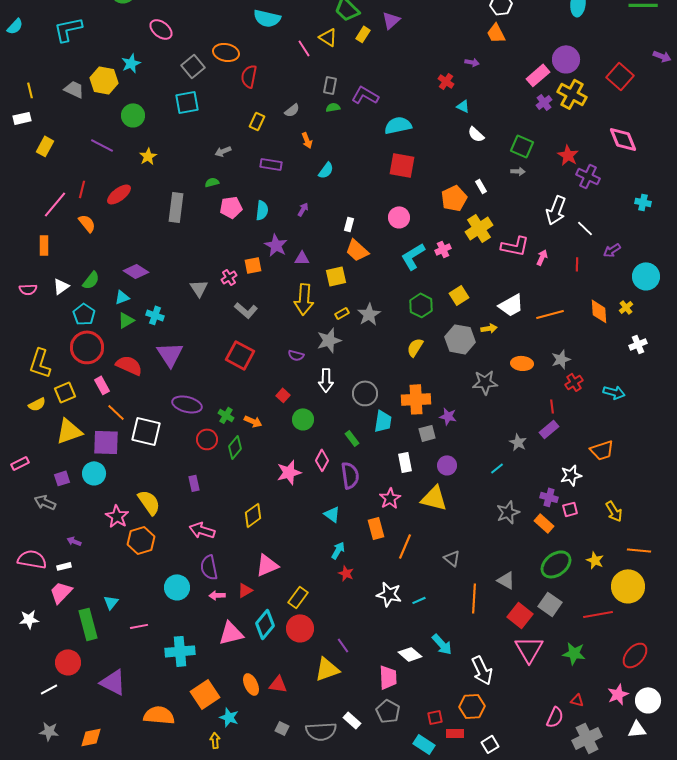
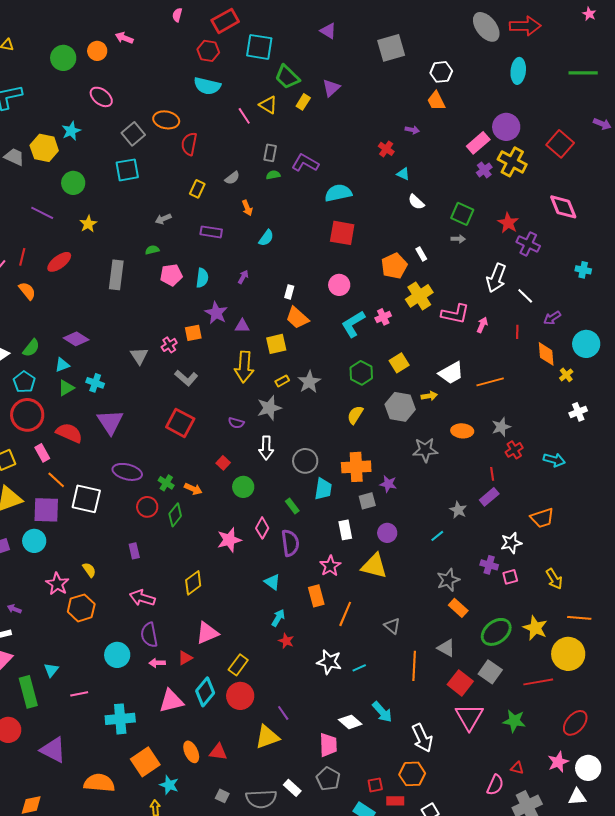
orange diamond: (599, 311) -> (546, 354), moved
yellow semicircle: (149, 502) -> (89, 570), size x0.6
orange rectangle: (544, 523) -> (458, 608), moved
yellow star: (595, 560) -> (535, 628), size x1.4

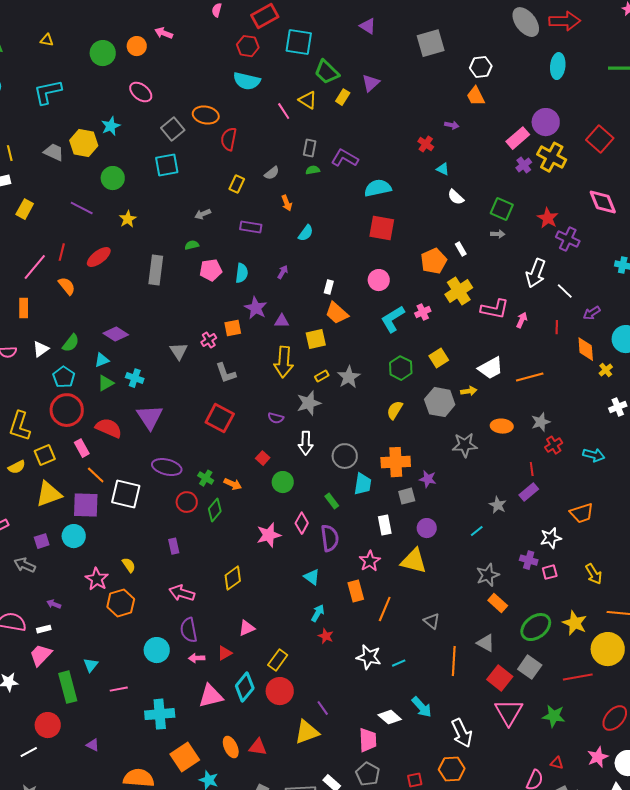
gray L-shape: (186, 378) -> (226, 373), turned 30
pink triangle: (207, 633) -> (247, 628), size x0.7
purple triangle: (53, 750) -> (93, 745), size x0.5

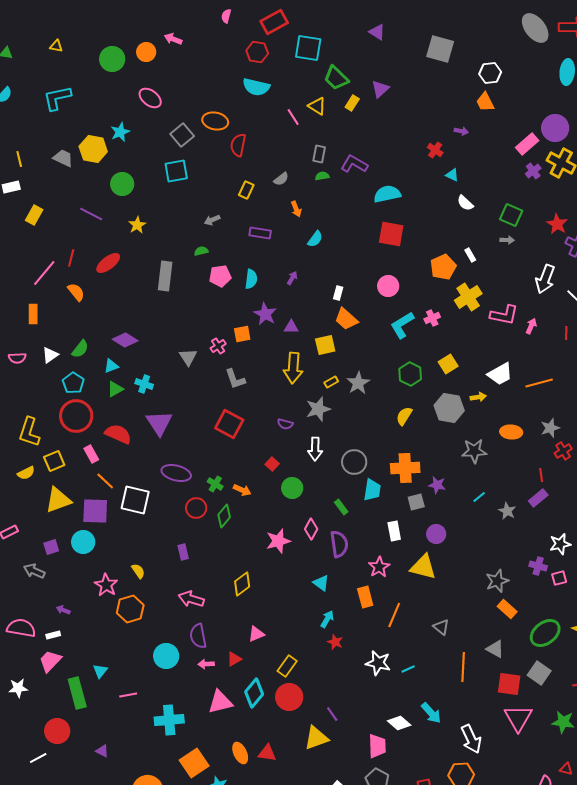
gray square: (431, 43) -> (440, 49), turned 32
cyan line: (477, 531) -> (479, 497), moved
red square: (500, 678) -> (509, 684), turned -30

